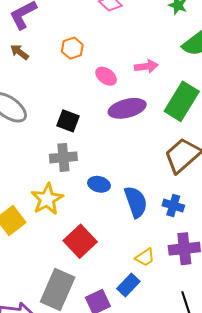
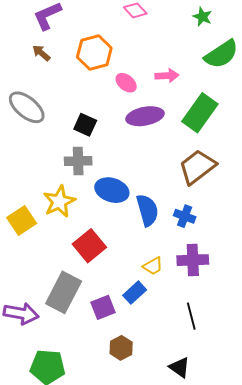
orange hexagon: (72, 48) -> (94, 53), size x1.6
blue ellipse: (99, 184) -> (112, 190), size x1.5

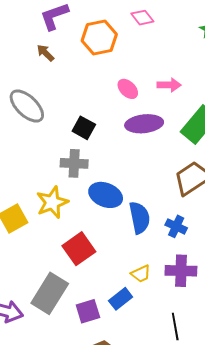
orange hexagon: (94, 53) -> (99, 37), moved

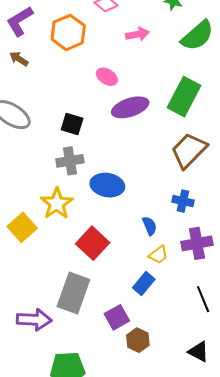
pink arrow: (169, 85) -> (137, 34), moved
blue semicircle: (140, 218) -> (150, 226), moved, size x0.6
purple square: (88, 311) -> (117, 317), moved

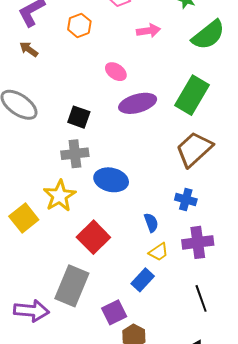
orange hexagon: (68, 32) -> (79, 25), size x0.7

